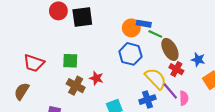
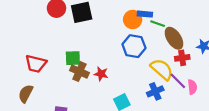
red cross: (176, 69) -> (182, 58), turned -32
brown cross: (76, 86) -> (79, 72), moved

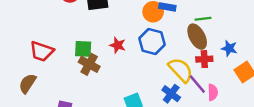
green line: (158, 24) -> (203, 19), moved, turned -32
red star: (101, 74) -> (118, 45), moved
blue cross: (155, 91) -> (171, 94), turned -35

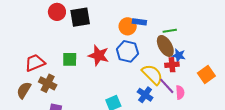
red star: (118, 45) -> (99, 55), size x1.5
blue star: (229, 48) -> (179, 55), moved
red trapezoid: (42, 51) -> (35, 63), turned 140
brown cross: (89, 64) -> (48, 83), moved

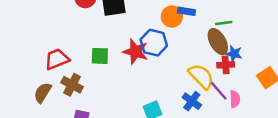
blue hexagon: (127, 51) -> (154, 43), moved

